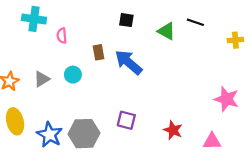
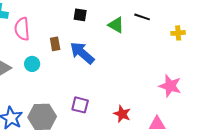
pink semicircle: (62, 36) -> (22, 29), size x1.6

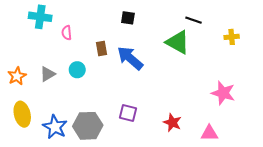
green triangle: (116, 25) -> (178, 42), moved, size x1.4
pink semicircle: (22, 29) -> (67, 33), size x0.6

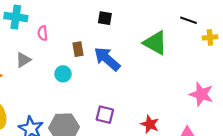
black line: (194, 20) -> (188, 20), moved
cyan circle: (77, 70) -> (63, 74), moved
gray triangle: (48, 74) -> (23, 60), moved

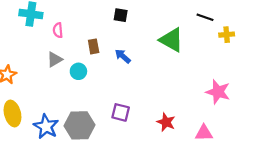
blue arrow: (107, 59) -> (123, 56), size x0.6
gray triangle: (23, 60) -> (55, 59), moved

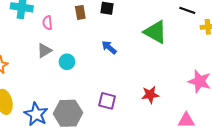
brown rectangle: (94, 46) -> (80, 12), moved
red star: (166, 122) -> (150, 95), moved, turned -30

